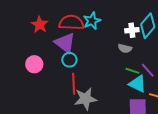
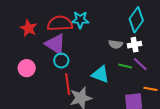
cyan star: (92, 21) -> (80, 20), turned 30
white cross: (132, 30) -> (135, 45), moved
cyan triangle: (137, 84) -> (100, 74), moved

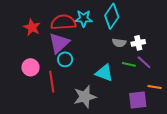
cyan diamond: (136, 20) -> (112, 16), moved
purple triangle: (55, 44) -> (59, 43), turned 45
red line: (68, 84) -> (52, 82), moved

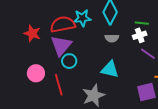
gray semicircle: (119, 43) -> (112, 38), moved
green line: (129, 64) -> (142, 23), moved

